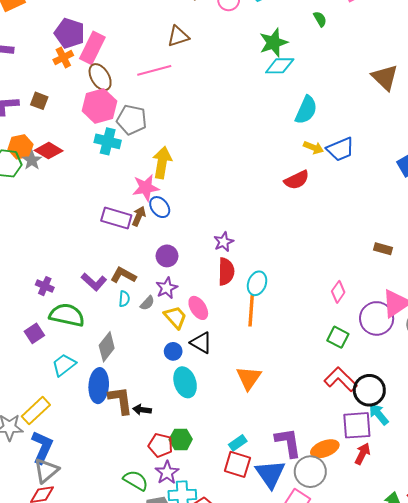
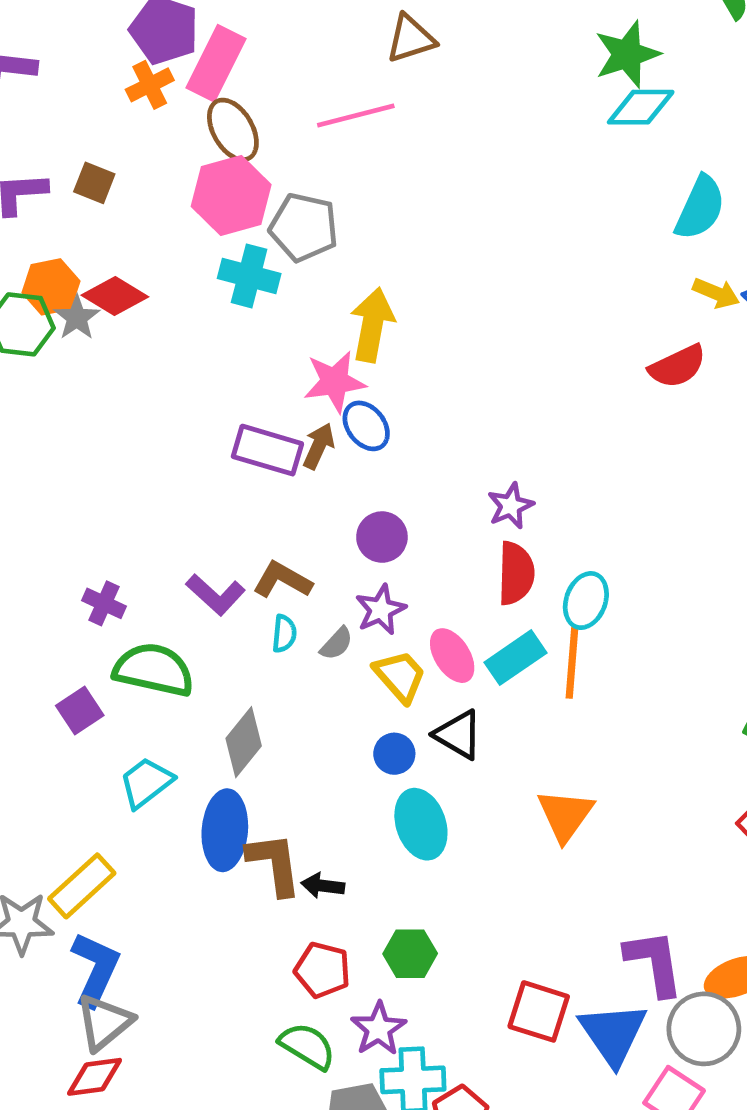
cyan rectangle: (238, 443) -> (515, 658), moved, size x1.4
red pentagon: (161, 445) -> (322, 970), moved

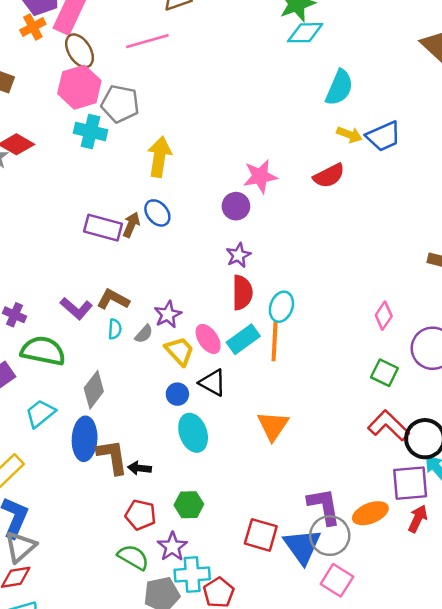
pink star: (335, 382) -> (260, 176), moved
purple circle: (382, 537) -> (236, 206), moved
gray circle: (704, 1029) -> (330, 536), moved

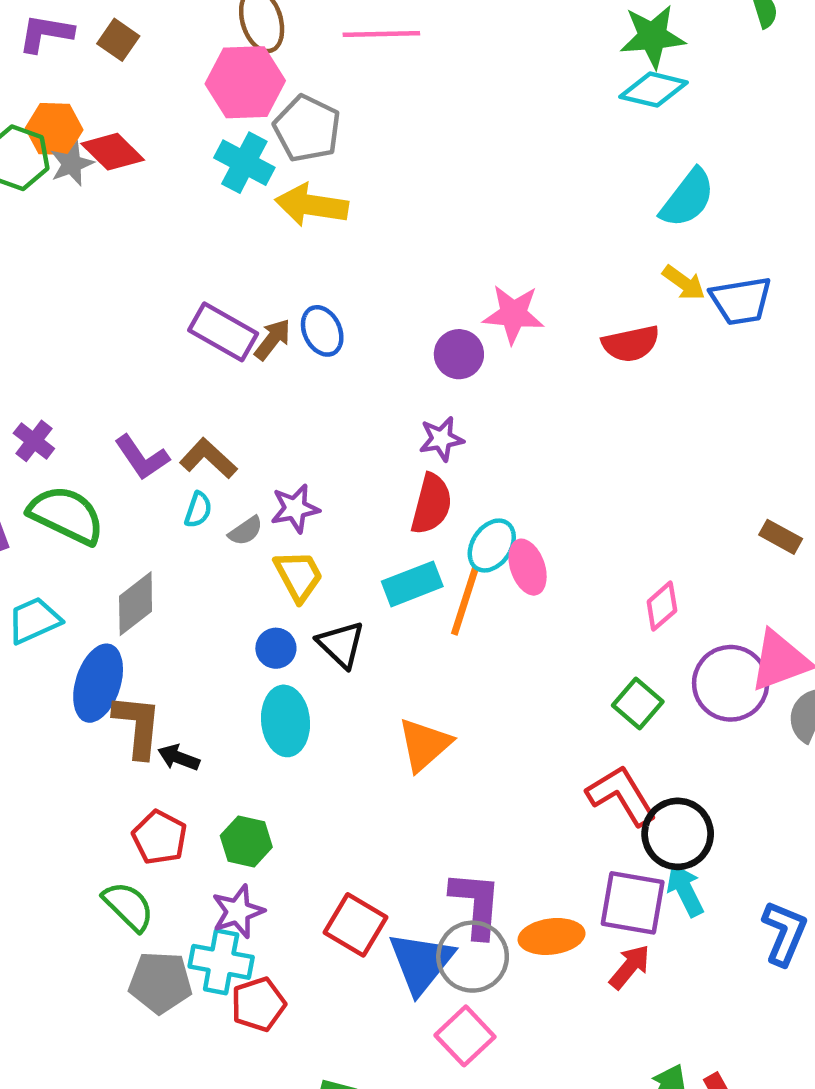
yellow arrow: (159, 157) -> (312, 205), moved, turned -105
pink ellipse: (208, 339) -> (528, 567), moved
purple star: (172, 547) -> (238, 911), moved

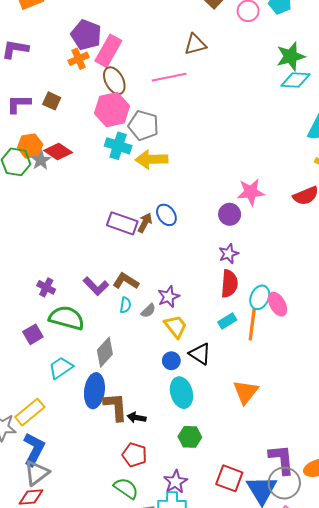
cyan rectangle: (412, 584) -> (227, 321), size x0.7
green hexagon: (246, 841) -> (190, 437), moved

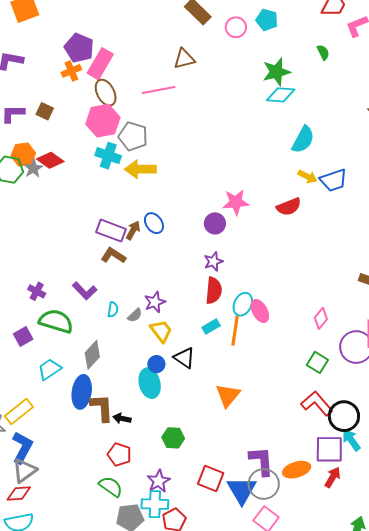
brown L-shape: (126, 281) -> (113, 256), moved
cyan ellipse: (181, 393) -> (150, 383), moved

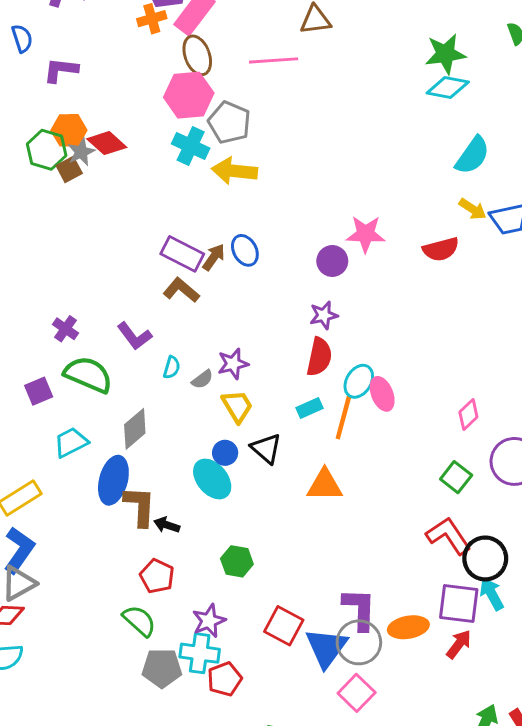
brown square: (45, 111) -> (69, 170), moved, turned 30
cyan ellipse: (150, 383) -> (212, 479), turned -32
orange triangle: (228, 395) -> (325, 485), moved, turned 44

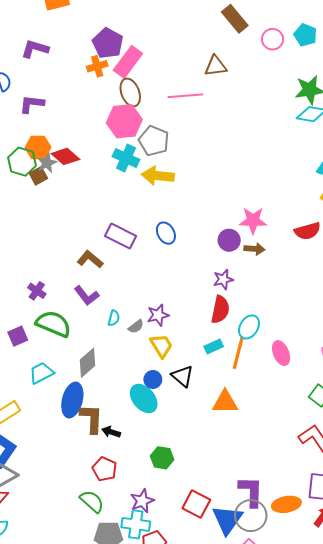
brown arrow: (214, 257) -> (254, 249), moved, turned 60
brown L-shape: (181, 290) -> (90, 259), moved
pink ellipse: (382, 394) -> (281, 353), moved

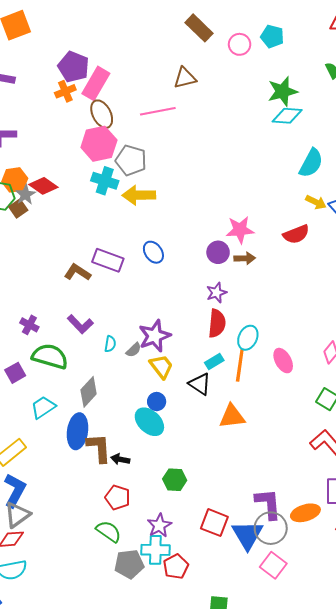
brown L-shape: (90, 259) -> (77, 272), moved
purple star: (158, 315) -> (155, 336), size x1.4
black triangle: (183, 376) -> (200, 384), moved

